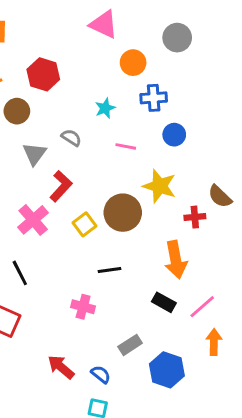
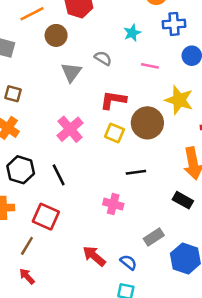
red L-shape: (61, 186) -> (113, 100), moved, turned -124
yellow square: (85, 224) -> (114, 133), turned -30

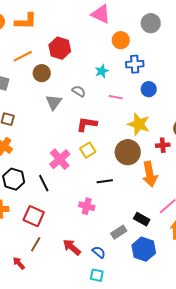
brown circle: (147, 123) -> (128, 152), moved
pink cross: (70, 129) -> (60, 159), moved
yellow square: (114, 133) -> (88, 150), turned 35
black rectangle: (183, 200) -> (142, 219), moved
brown line: (27, 246) -> (36, 244), moved

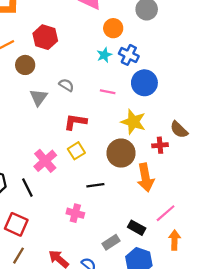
blue cross: (135, 64) -> (129, 55), turned 30
cyan star: (102, 71) -> (104, 55), moved
blue circle: (149, 89) -> (144, 83), size x1.5

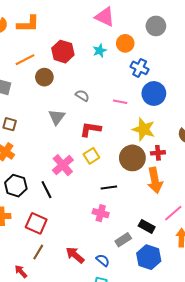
cyan star: (104, 55) -> (100, 51), moved
gray triangle: (39, 97) -> (57, 117), moved
red cross: (160, 145) -> (158, 153), moved
pink cross: (75, 213) -> (101, 213), moved

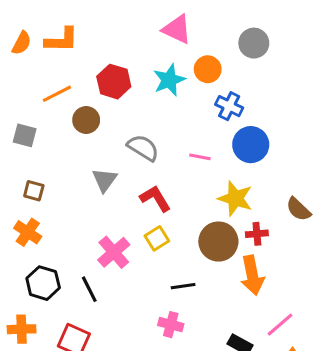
cyan star: (100, 51) -> (169, 80), size x1.5
gray semicircle: (82, 96) -> (143, 148), size x1.5
red L-shape: (90, 129) -> (155, 198), turned 50

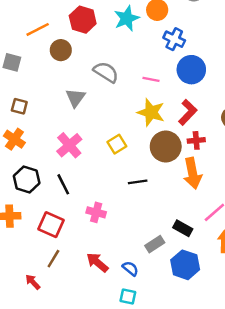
red L-shape: (155, 198) -> (188, 112), moved, turned 75
yellow star: (235, 198) -> (151, 112), moved
pink cross: (114, 252) -> (69, 145), moved
pink cross: (171, 325) -> (96, 212), moved

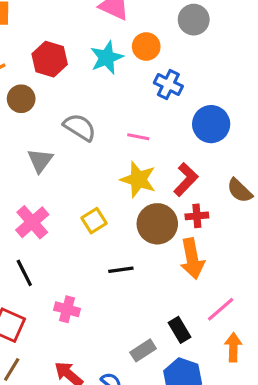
blue circle: (191, 70) -> (211, 124), moved
black rectangle: (183, 228) -> (179, 330), turned 30

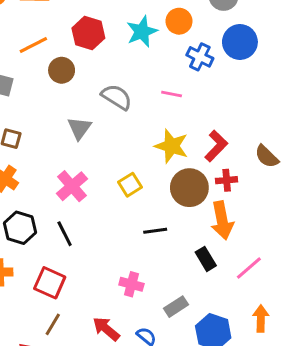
blue circle: (211, 124) -> (240, 42), moved
pink line: (138, 137) -> (172, 94), moved
pink cross: (67, 309) -> (131, 284), moved
black rectangle: (179, 330) -> (206, 259), moved
orange arrow: (233, 347) -> (261, 318), moved

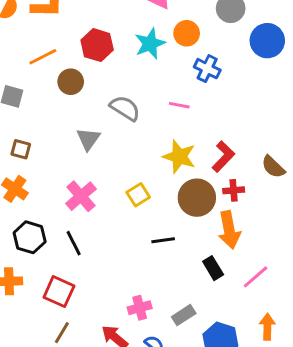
blue circle: (240, 42) -> (267, 41), moved
pink cross: (131, 284) -> (140, 308), moved, turned -30

